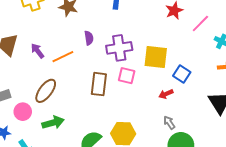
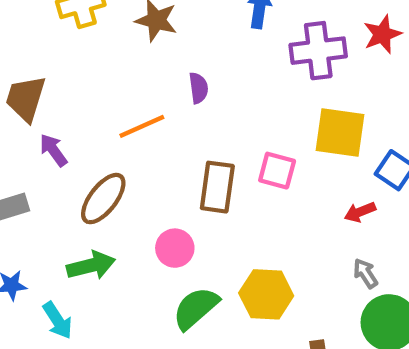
purple cross: (119, 48) -> (318, 51), moved
purple arrow: (38, 51) -> (53, 150), moved
pink circle: (23, 112) -> (175, 248), moved
green arrow: (53, 123) -> (91, 266), moved

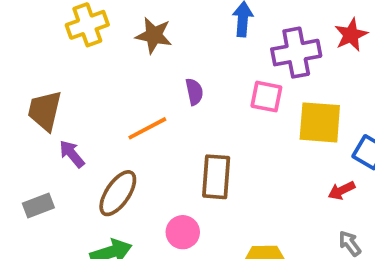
pink square: (277, 171) -> (266, 97), moved

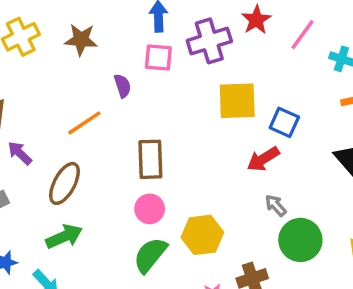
pink square: (266, 97) -> (158, 57), moved
red arrow: (342, 190) -> (263, 159), size x1.4
pink circle: (183, 232) -> (150, 209), moved

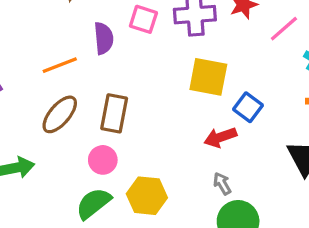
purple semicircle: (123, 86) -> (104, 38), size x1.4
brown ellipse: (64, 183) -> (60, 114), moved

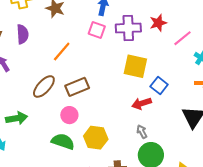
purple semicircle: (104, 38) -> (23, 34), moved
orange line: (60, 65) -> (62, 51), moved, turned -30
brown rectangle: (114, 113) -> (77, 87), turned 55
green semicircle: (93, 203) -> (63, 141), turned 55

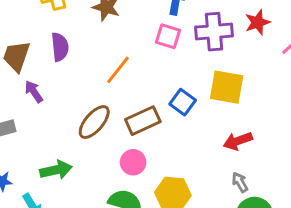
blue square: (159, 85) -> (183, 102), moved

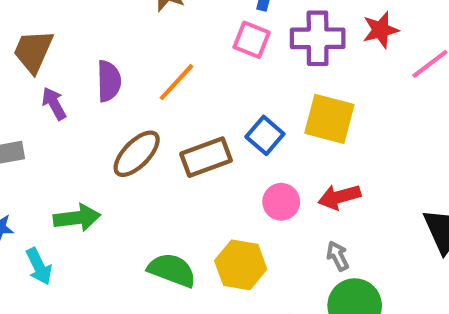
purple semicircle: (60, 47) -> (109, 81), moved
pink circle: (133, 162) -> (281, 202), moved

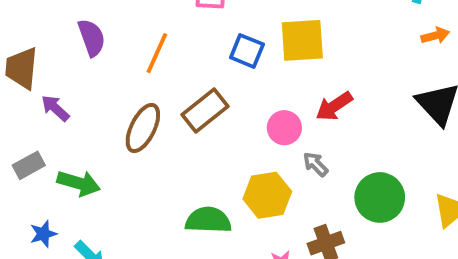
purple semicircle: (109, 81) -> (92, 38), moved
blue square: (265, 135) -> (247, 51), moved
green arrow: (77, 218) -> (79, 183), moved, turned 42
gray arrow: (338, 256) -> (316, 164), moved

